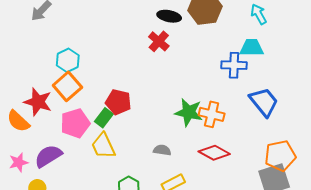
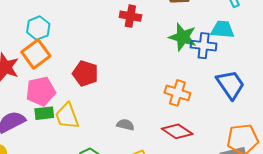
red cross: (159, 41) -> (130, 16), turned -35
green star: (189, 112) -> (183, 37), moved
green rectangle: (104, 118) -> (44, 113), moved, turned 42

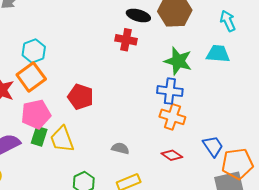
blue cross: (204, 46) -> (170, 91), moved
blue trapezoid: (230, 85) -> (213, 146), moved, size x0.7
green rectangle: (44, 113) -> (39, 136), turned -66
red diamond: (177, 131) -> (172, 155), size x0.7

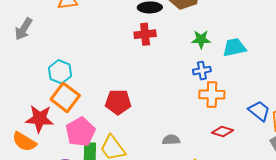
cyan trapezoid: (218, 54) -> (234, 47), moved
green star: (178, 61) -> (201, 39), size x0.7
blue cross: (170, 91) -> (202, 71), size x0.7

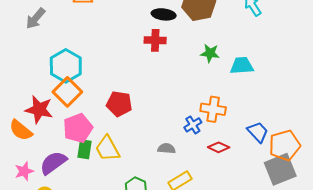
blue cross: (202, 71) -> (193, 125), moved, turned -30
cyan hexagon: (60, 72) -> (66, 66), size x1.4

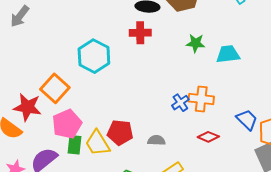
cyan hexagon: (66, 66) -> (94, 56), moved
red pentagon: (119, 104) -> (120, 132), moved
blue cross: (193, 125) -> (180, 103), moved

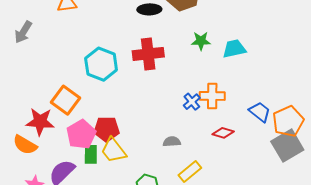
red cross: (140, 33) -> (148, 54), moved, size x1.4
red pentagon: (120, 132) -> (107, 129), moved

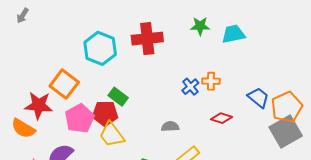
gray arrow: (23, 32) -> (23, 16), size x0.7
orange cross: (212, 96) -> (211, 81), size x0.7
green rectangle: (91, 154) -> (118, 97), moved, turned -54

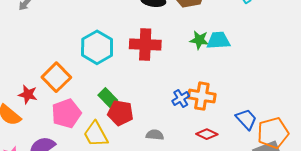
cyan trapezoid: (233, 34) -> (218, 40), moved
orange cross: (211, 81) -> (202, 96), size x1.5
red star: (39, 105) -> (28, 94), size x0.7
red pentagon: (105, 113) -> (120, 113), moved

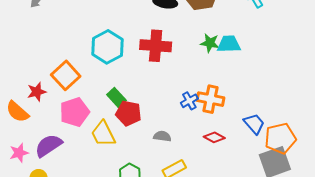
red star: (28, 94) -> (37, 92), turned -30

